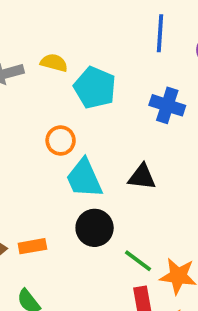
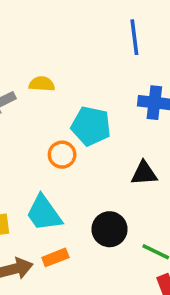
cyan pentagon: (95, 88) -> (91, 126), moved
cyan trapezoid: (84, 178) -> (44, 213), moved

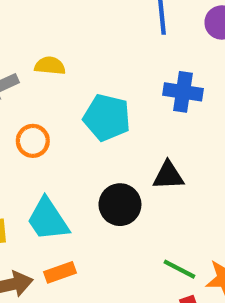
orange circle: (62, 155) -> (33, 141), moved
black circle: (110, 229) -> (120, 205), moved

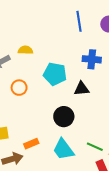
black triangle: (168, 176) -> (82, 89), moved
cyan trapezoid: (48, 219) -> (63, 149), moved
orange rectangle: (60, 272) -> (31, 144), moved

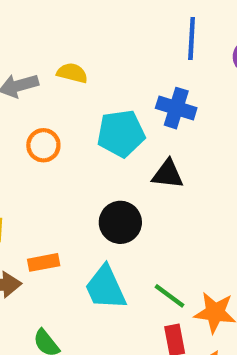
blue cross: (92, 59) -> (176, 108), moved
cyan pentagon: (55, 74) -> (121, 133), turned -30

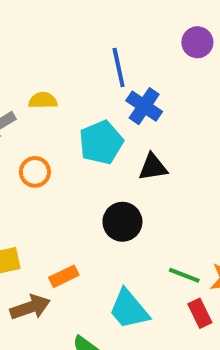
blue line: (192, 38) -> (119, 68), moved
blue cross: (176, 108) -> (144, 106), turned 32
cyan trapezoid: (105, 288) -> (129, 309), moved

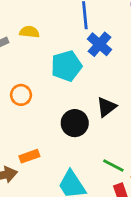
black triangle: (153, 167) -> (107, 107), moved, turned -35
orange circle: (35, 172) -> (21, 95), moved

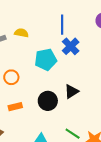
orange rectangle: (29, 156) -> (15, 107), moved

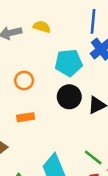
black circle: (48, 101) -> (69, 97), moved

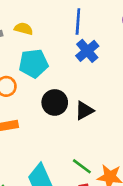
cyan pentagon: (69, 63) -> (33, 63), moved

